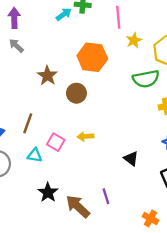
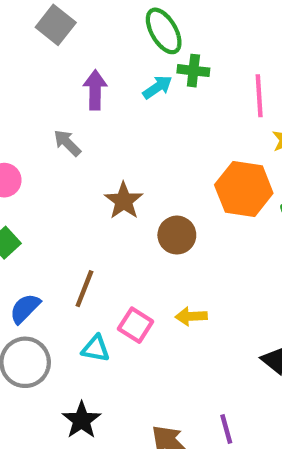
purple arrow: (14, 18) -> (95, 90), moved
orange hexagon: (92, 57) -> (244, 189), moved
black star: (48, 192) -> (82, 420), moved

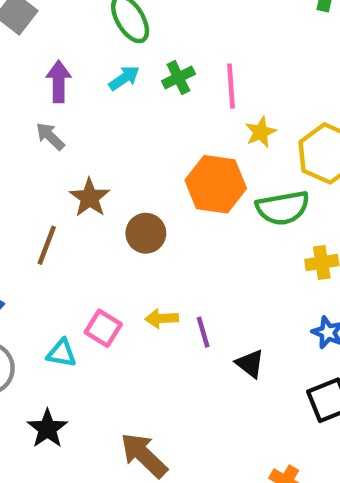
green cross: (193, 71) -> (178, 77), moved, turned -32
gray arrow: (67, 143) -> (50, 136), moved
brown line: (84, 289) -> (47, 245), moved
purple line: (226, 429) -> (203, 332), moved

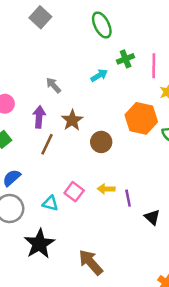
cyan arrow: (124, 78) -> (99, 75), moved
purple arrow: (59, 82) -> (39, 117), moved
black star: (47, 429) -> (39, 244), size x1.4

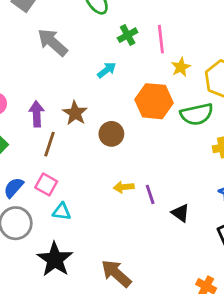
cyan arrow: (99, 75) -> (107, 70), moved
gray arrow: (53, 85) -> (53, 42), moved, size x1.6
pink square: (74, 192) -> (46, 184), moved

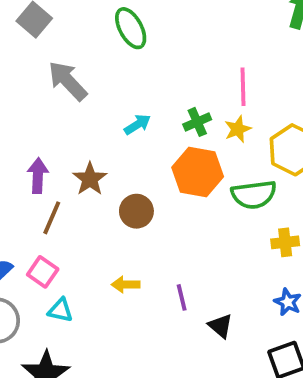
green cross: (128, 35) -> (197, 122), moved
pink line: (161, 39) -> (243, 87), moved
yellow arrow: (124, 187) -> (126, 285), moved

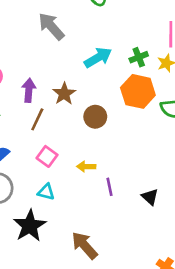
cyan arrow: (137, 124) -> (98, 58), size x1.5
pink square: (43, 272) -> (47, 156), moved
purple line: (182, 297) -> (109, 187), moved
cyan triangle: (60, 310) -> (46, 192), moved

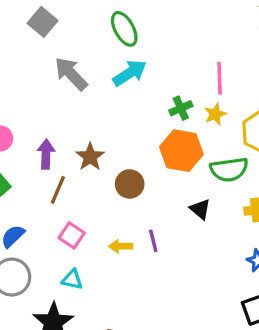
cyan arrow: (98, 58) -> (130, 73), moved
purple line: (109, 187) -> (153, 241), moved
black triangle: (150, 197) -> (200, 209), moved

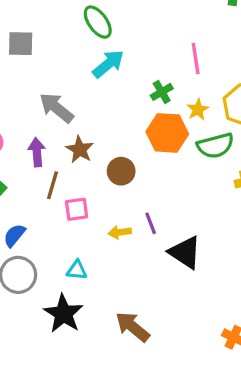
gray square: (42, 22) -> (21, 44), moved, turned -32
gray arrow: (71, 74) -> (56, 108), moved
yellow star: (215, 114) -> (198, 110), moved
black triangle: (200, 209) -> (185, 252), moved, size x1.6
pink square: (72, 235) -> (77, 209), moved, turned -35

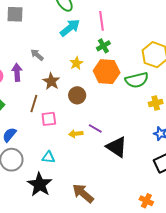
pink line: (196, 59) -> (101, 21), moved
gray arrow: (56, 108) -> (37, 55), size x0.6
yellow star: (198, 110) -> (76, 63), moved
purple arrow: (37, 152) -> (17, 72), moved
purple line: (151, 223) -> (95, 128), turned -40

